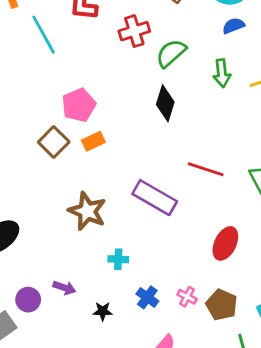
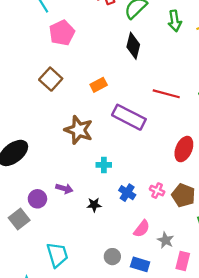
pink pentagon: (79, 105) -> (62, 33), moved
orange rectangle: (93, 141) -> (99, 85), moved

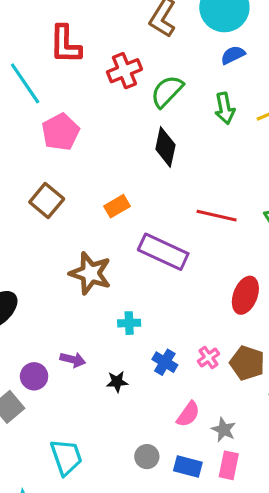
pink cross: (157, 191) -> (208, 357), turned 32
pink rectangle: (183, 261) -> (229, 465), moved

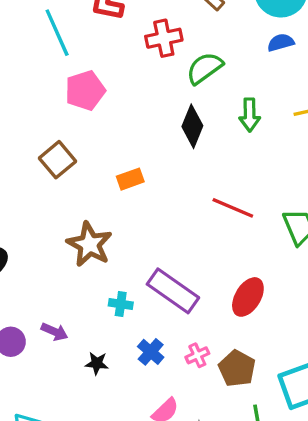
green arrow: (225, 108) -> (250, 115), moved
purple rectangle: (163, 252) -> (173, 291), moved

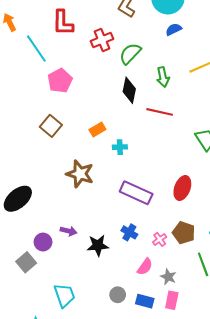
red line: (233, 208) -> (160, 112), moved
cyan cross: (121, 304) -> (120, 147), moved
pink cross: (197, 355) -> (160, 239), moved
black star: (97, 363) -> (98, 245), size x1.5

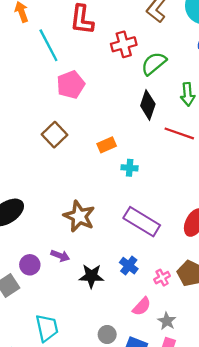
brown star: (80, 174) -> (79, 216), moved

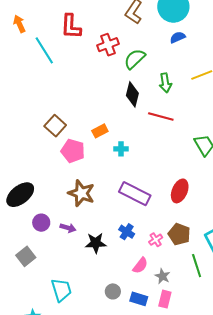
pink pentagon: (71, 85) -> (73, 151), moved, turned -30
purple circle: (30, 265) -> (41, 223), moved

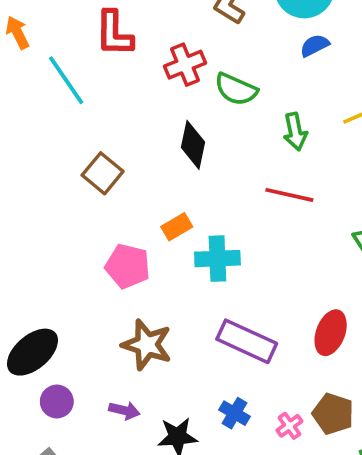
green semicircle: (135, 59) -> (236, 89), turned -110
black diamond: (132, 94) -> (193, 145), moved
brown square: (55, 126) -> (103, 173), moved
cyan cross: (121, 149) -> (217, 259), size x1.6
purple circle: (41, 223) -> (57, 402), moved

